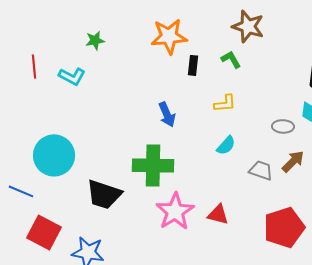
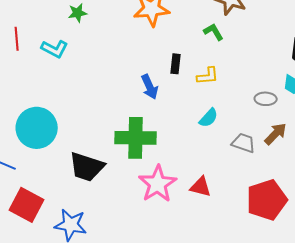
black rectangle: (193, 65) -> (176, 64), moved

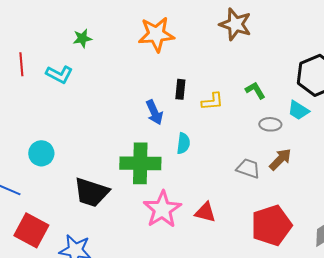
green L-shape: (214, 32) -> (255, 90), moved
cyan semicircle: (209, 118) -> (183, 143), moved, turned -35
cyan circle: (37, 128) -> (41, 153), size x0.6

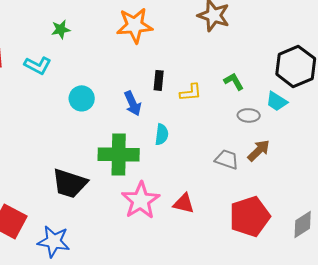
cyan circle: (41, 153) -> (82, 98), moved

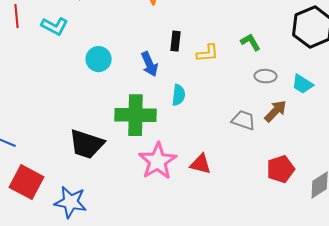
cyan trapezoid: (277, 101) -> (303, 84), moved
red pentagon: (250, 216) -> (281, 169), moved, size x0.7

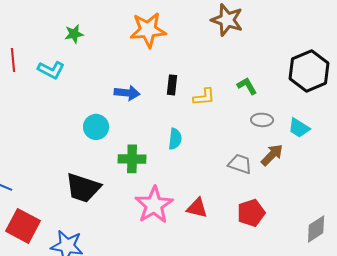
cyan circle: (99, 59) -> (96, 127), moved
blue arrow: (150, 64) -> (127, 93), moved, turned -60
green cross: (136, 115) -> (132, 159), size x0.7
red pentagon: (281, 169) -> (251, 213), moved

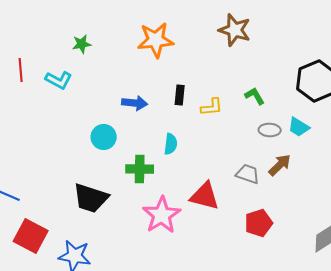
cyan trapezoid: (299, 128) -> (299, 127), moved
cyan semicircle: (175, 139) -> (171, 144), moved
red triangle: (197, 208) -> (205, 196), moved, size x1.4

